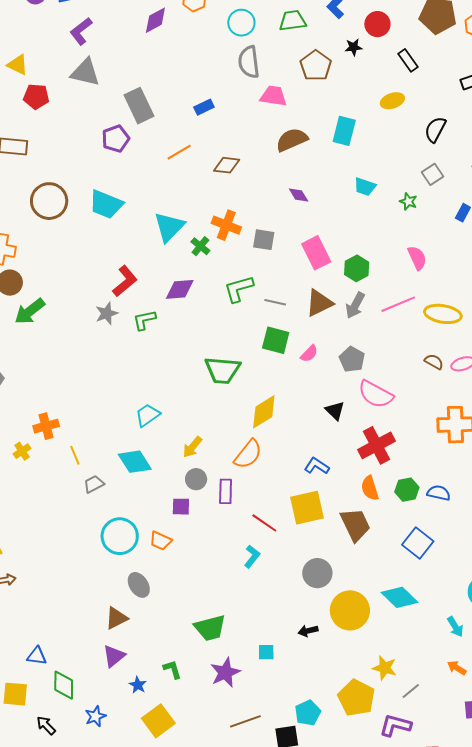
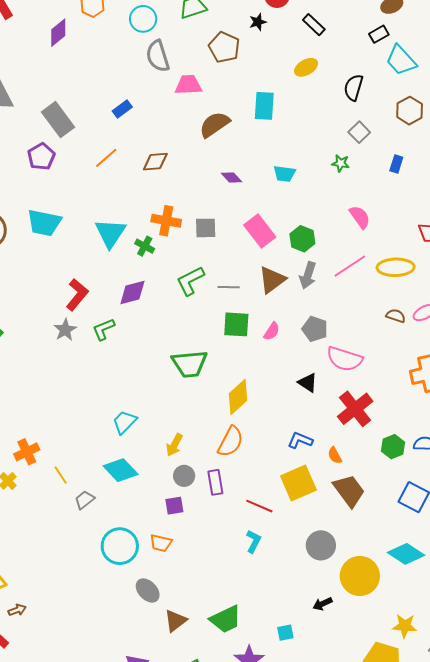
cyan trapezoid: (365, 187) -> (285, 174), moved
orange semicircle: (370, 488) -> (335, 455), moved, size x0.7
brown triangle: (116, 618) -> (175, 621), moved

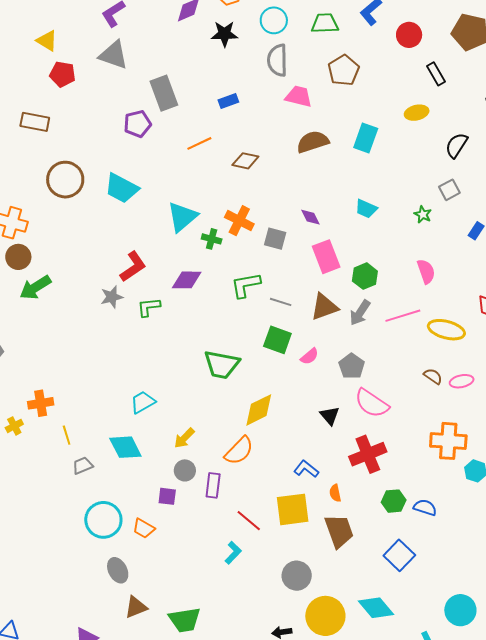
black star: (258, 22) -> (224, 34), moved, size x1.5
purple diamond: (232, 178) -> (310, 217), moved
green cross: (145, 246) -> (212, 239), turned -30

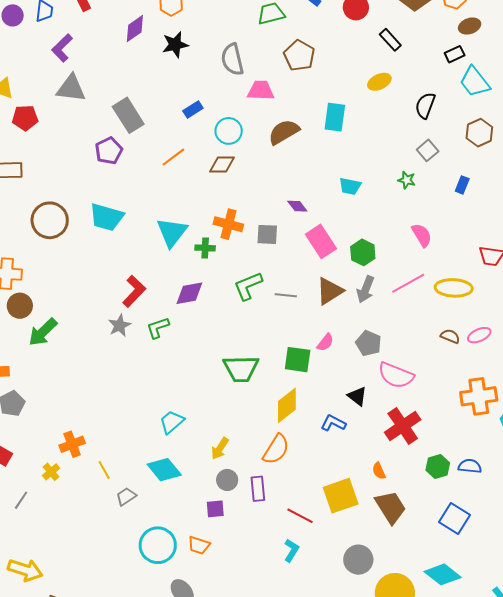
cyan circle: (274, 20) -> (229, 131), moved
green square: (277, 340) -> (298, 360), moved
blue L-shape: (306, 469) -> (333, 423), moved

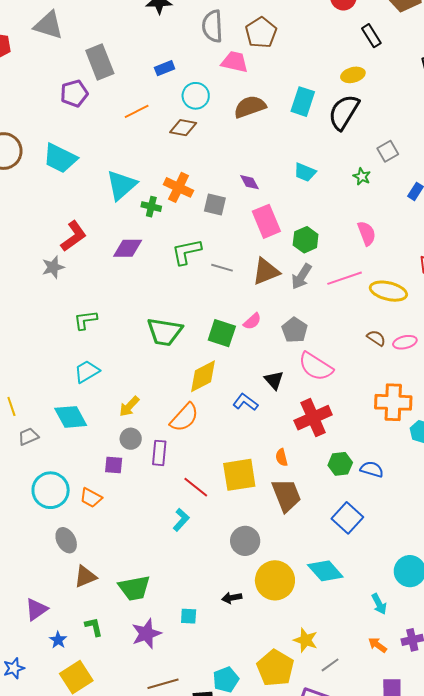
brown pentagon: (299, 56) -> (261, 33), moved
black semicircle: (425, 105) -> (344, 112), moved, size x1.4
green L-shape: (158, 328) -> (85, 320), moved

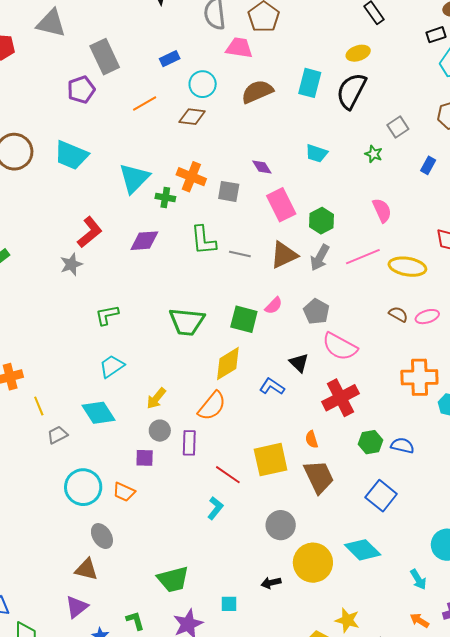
green L-shape: (187, 252) -> (203, 240), turned -80
brown triangle: (85, 577) -> (86, 569), moved, turned 40

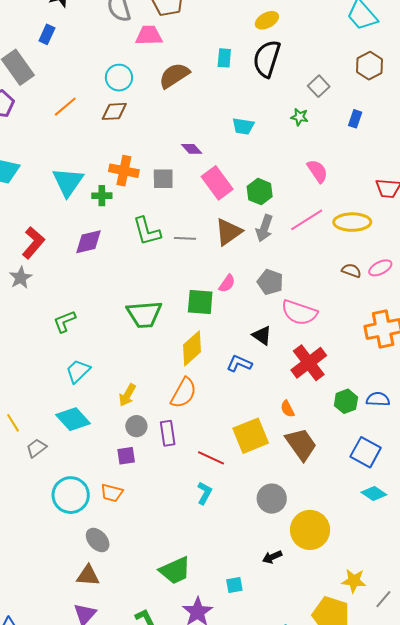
blue rectangle: (170, 59) -> (47, 34), moved, turned -30
cyan rectangle: (310, 83) -> (224, 58), size x0.7
cyan diamond: (363, 550) -> (374, 494), moved, size x0.7

